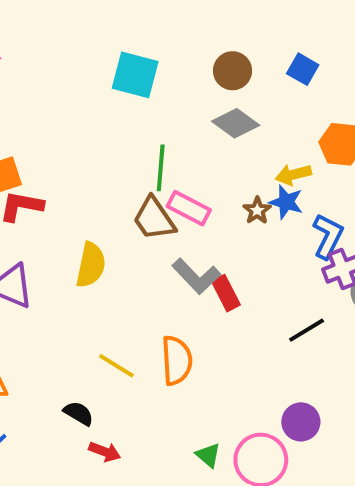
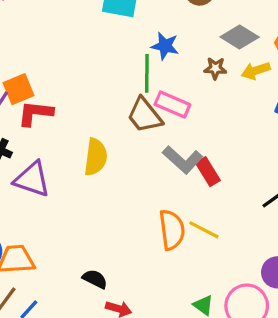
gray diamond: (236, 123) -> (240, 37), moved
blue star: (286, 202) -> (165, 46), moved
brown star: (257, 210) -> (215, 68), moved, turned -30
yellow line: (116, 366) -> (204, 230), moved

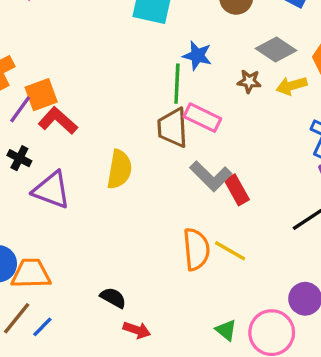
red L-shape: (35, 113) -> (58, 121), turned 33
brown trapezoid: (145, 115) -> (173, 128), turned 33

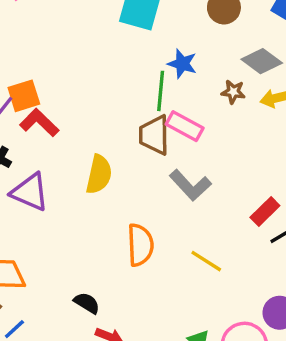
red rectangle: (237, 190) -> (265, 211), moved, turned 72
orange semicircle: (196, 249) -> (140, 245), moved

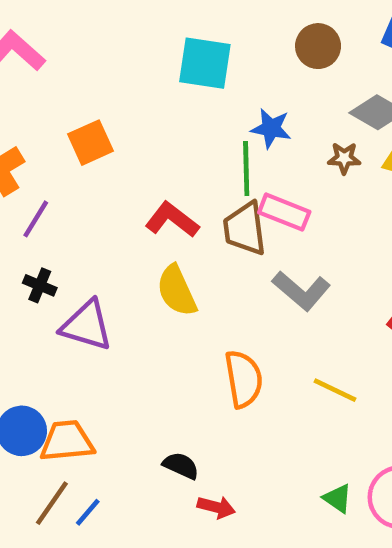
orange square: (24, 96) -> (90, 143), moved
red L-shape: (39, 123) -> (172, 220), moved
yellow semicircle: (99, 174) -> (177, 291), turned 150

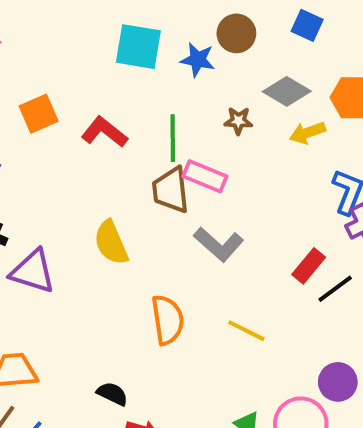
blue star: (271, 128) -> (198, 60), moved
brown star: (344, 158) -> (238, 121), moved
red L-shape: (172, 220) -> (104, 132), moved

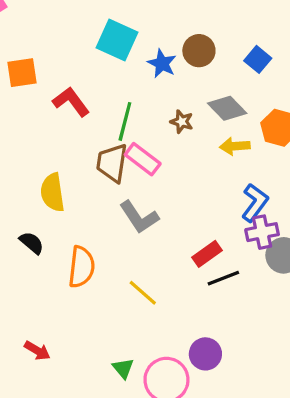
black semicircle: (112, 394) -> (32, 243), moved

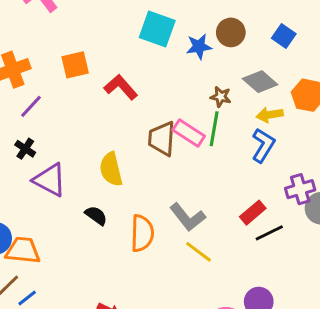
blue star: (162, 63) -> (199, 47), turned -30
green line: (125, 121) -> (214, 129), moved
blue L-shape: (255, 203) -> (263, 145), moved
gray L-shape: (139, 217) -> (188, 217), moved

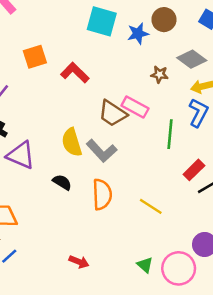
green line: (214, 129) -> (170, 134), moved
brown trapezoid: (162, 139) -> (113, 113), turned -56
gray L-shape: (188, 217) -> (102, 151), moved

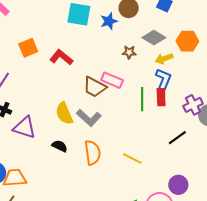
red rectangle: (194, 170) -> (161, 97), moved, turned -42

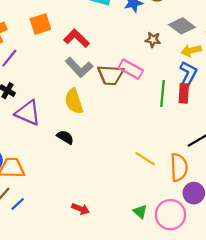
brown trapezoid: (95, 87) -> (111, 75), turned -30
gray L-shape: (89, 118) -> (79, 67), moved
orange semicircle: (92, 153) -> (179, 167), moved

